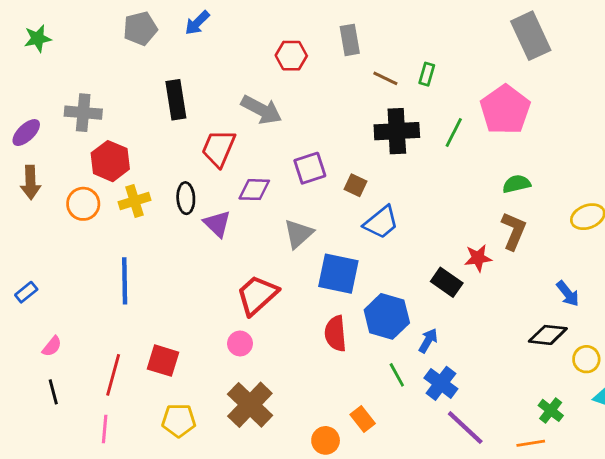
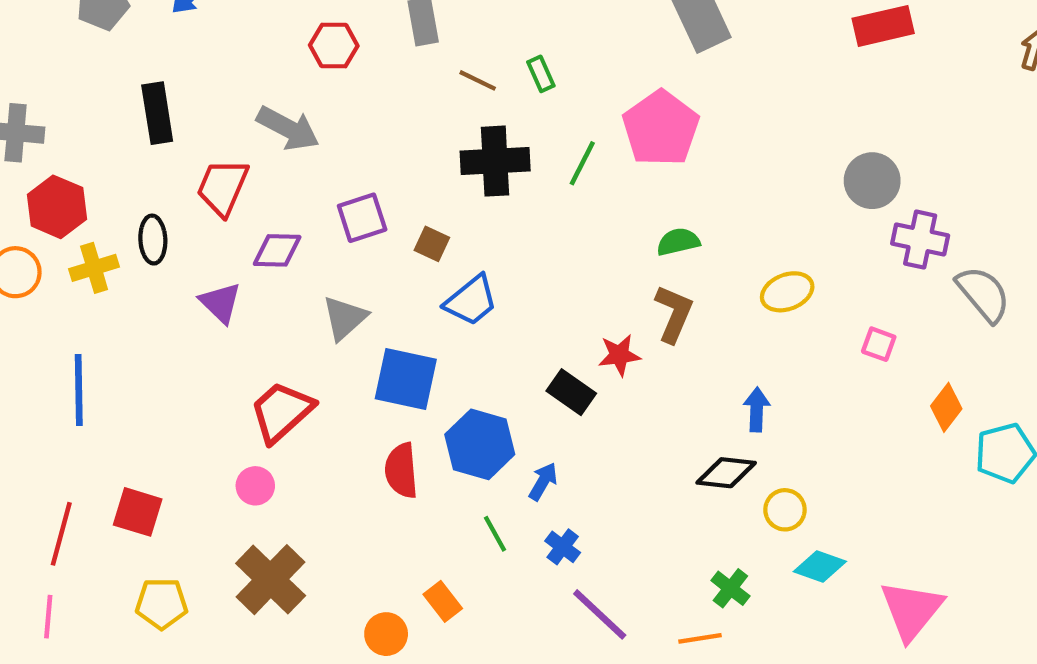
green rectangle: (427, 74) -> (541, 74), turned -40
black ellipse: (186, 198) -> (153, 240), moved
blue arrow: (568, 294) -> (757, 410), turned -140
blue cross: (441, 383) -> (563, 547), size x0.7

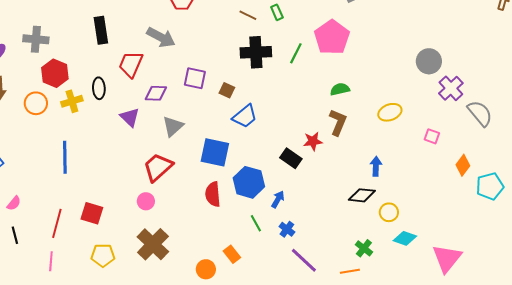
purple square: (362, 218) -> (195, 78), turned 30
purple cross: (920, 240) -> (451, 88), turned 35
gray triangle: (345, 318) -> (173, 126), moved

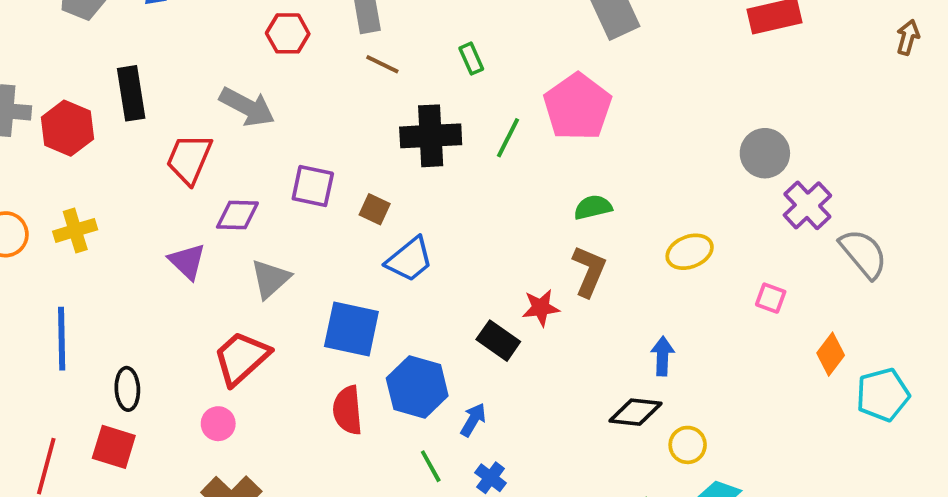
brown line: (248, 15) -> (382, 64), moved
red hexagon: (55, 73) -> (67, 128), moved
black ellipse: (99, 88) -> (127, 389), moved

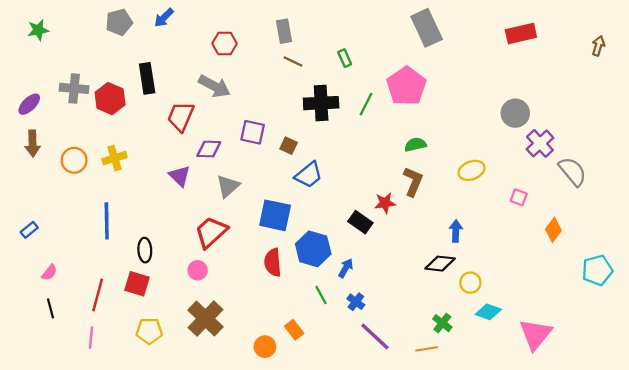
red hexagon: (288, 33) -> (225, 44), moved
cyan pentagon: (883, 395) -> (597, 270), moved

